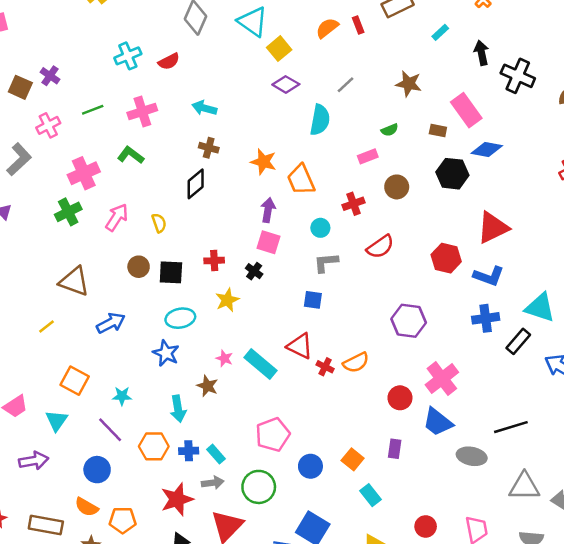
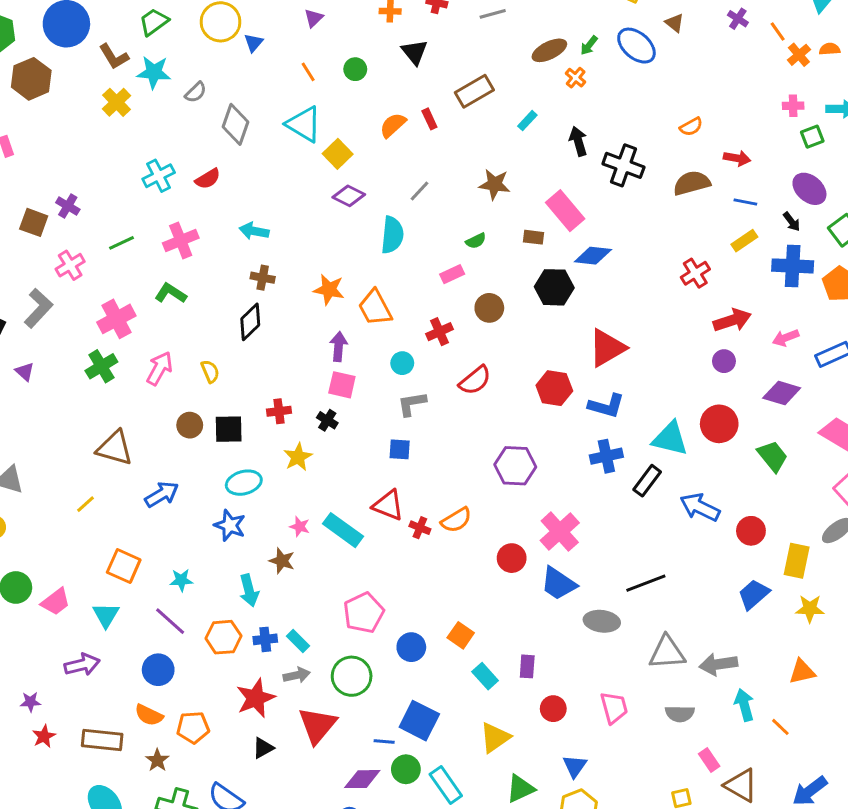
purple rectangle: (395, 449) -> (527, 666), moved

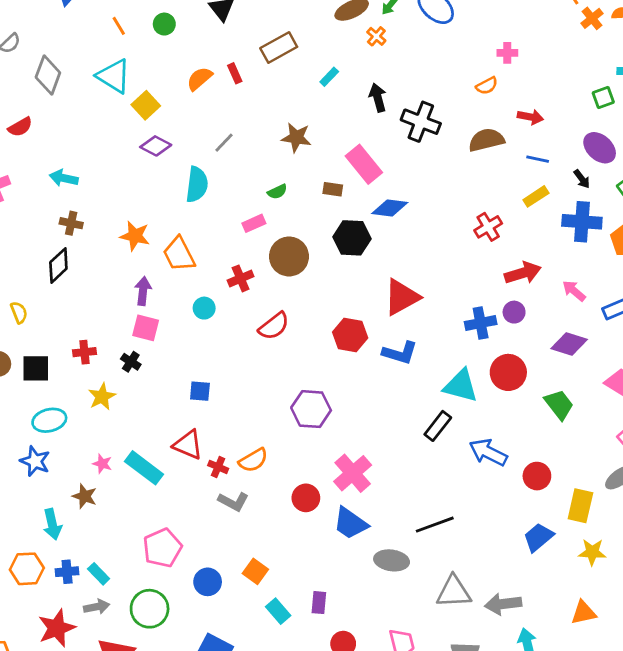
pink cross: (793, 106) -> (507, 53), moved
brown circle: (489, 308) -> (289, 256), size x1.4
pink arrow: (786, 338) -> (574, 291), turned 60
gray L-shape: (412, 404) -> (233, 502), moved, turned -144
blue cross: (606, 456) -> (481, 323), moved

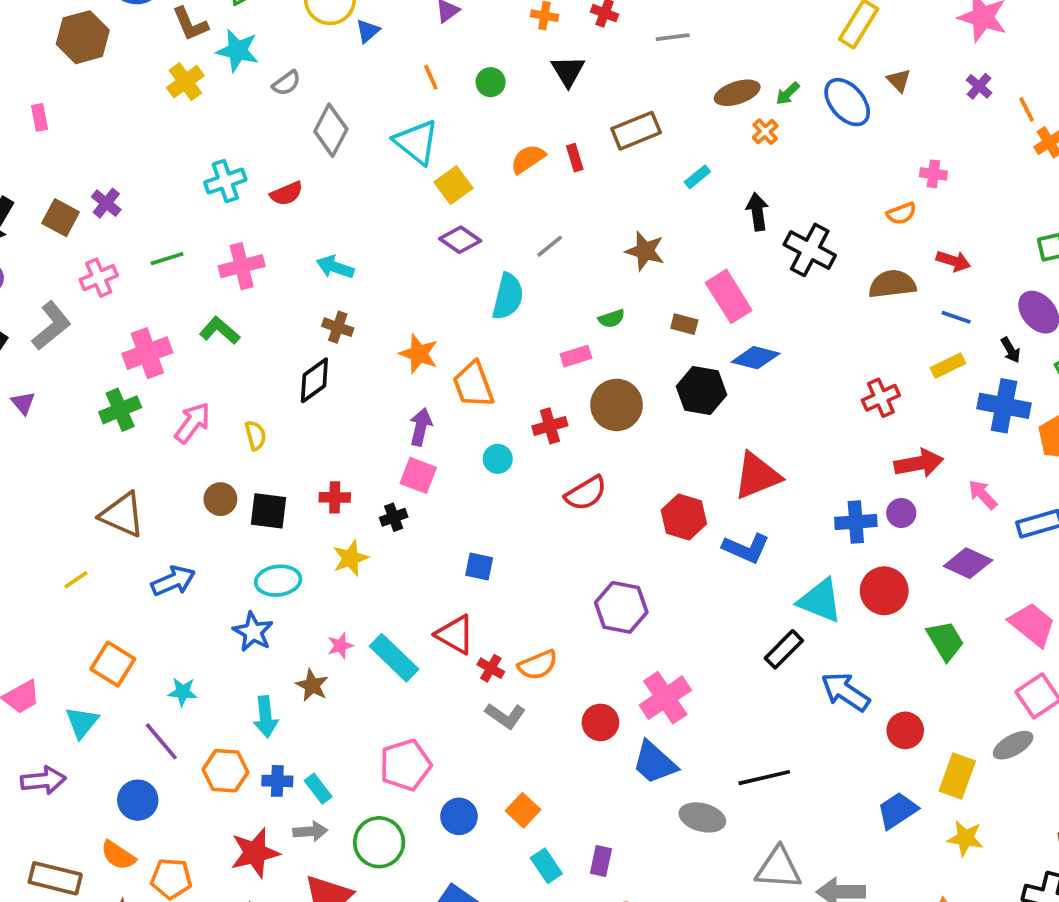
black cross: (131, 362) -> (394, 517), turned 30
pink star: (102, 464) -> (340, 646), turned 30

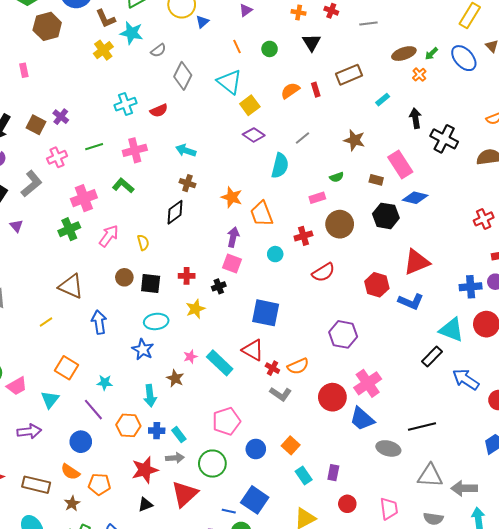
blue square: (479, 566) -> (266, 313), size x1.8
blue arrow: (173, 581) -> (99, 322), turned -75
red circle: (600, 722) -> (332, 397), size x1.4

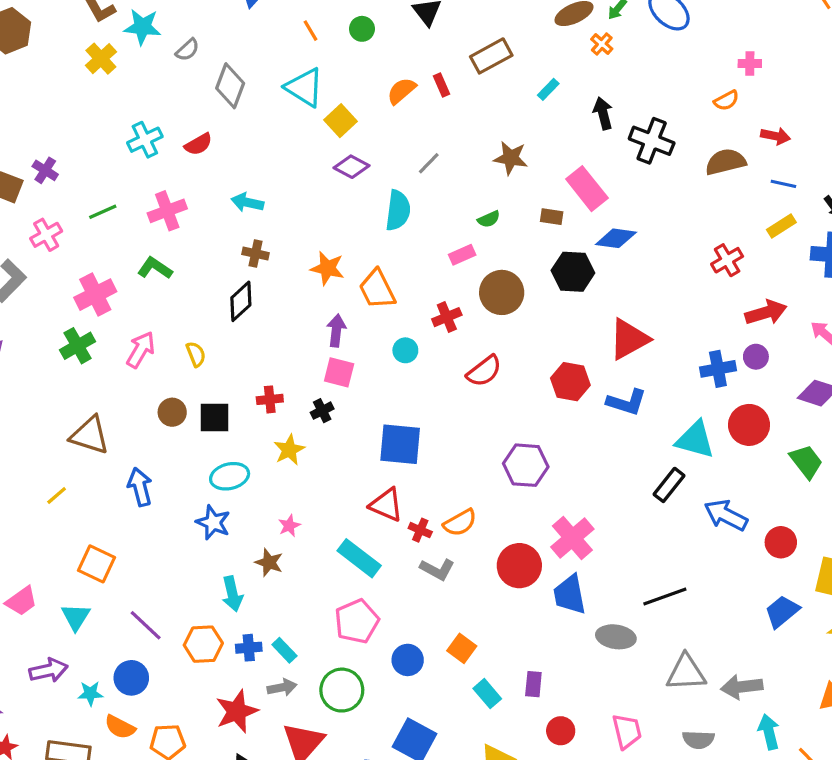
cyan rectangle: (220, 363) -> (359, 558), moved
cyan star: (105, 383) -> (90, 693), moved
blue trapezoid: (362, 419) -> (570, 595), turned 44

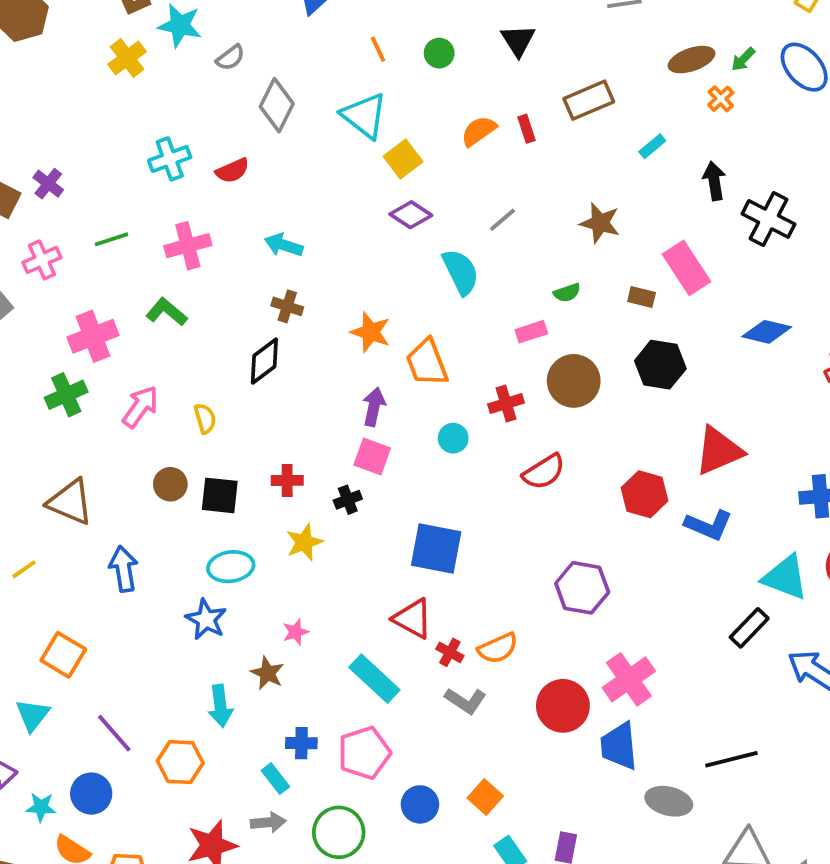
cyan semicircle: (398, 210) -> (461, 272), turned -39
blue diamond: (616, 238) -> (767, 332), moved
blue cross: (249, 648) -> (301, 743), moved

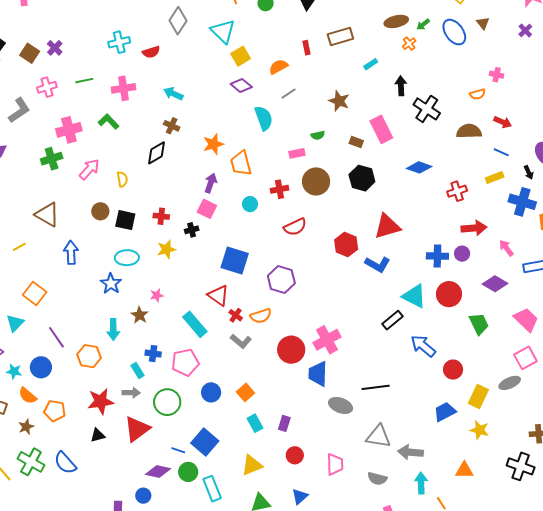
orange semicircle: (479, 131) -> (278, 67), moved
orange star: (371, 332) -> (213, 144), turned 30
purple hexagon: (582, 588) -> (281, 279), moved

